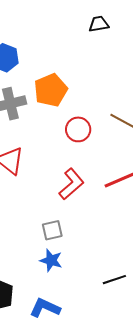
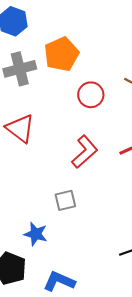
blue star: (51, 260) -> (36, 234), moved

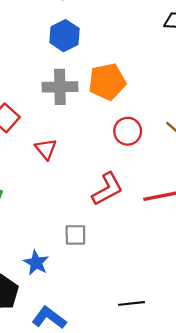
red triangle: (20, 128) -> (46, 149), size x0.7

